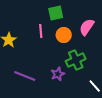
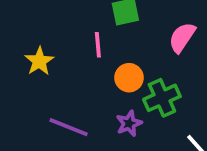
orange circle: (64, 35) -> (129, 78), moved

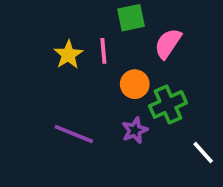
pink semicircle: (182, 37) -> (168, 44), moved
yellow star: (39, 61) -> (68, 55), moved

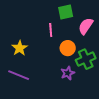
yellow star: (68, 55) -> (20, 48), moved
purple line: (74, 134) -> (19, 75), moved

